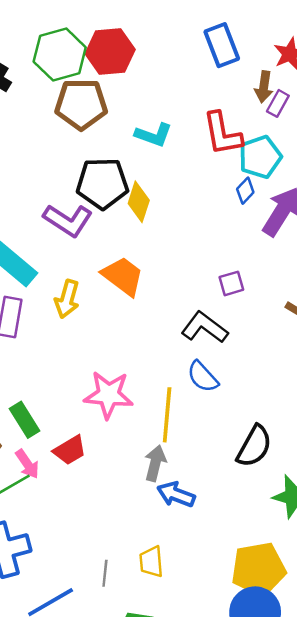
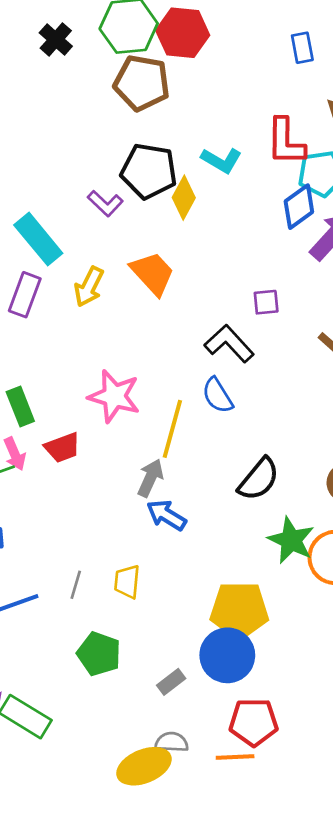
blue rectangle: (222, 45) -> (302, 48), size x0.7
cyan L-shape: (154, 135) -> (221, 160), moved
blue diamond: (245, 191) -> (299, 207), size x1.6
purple L-shape: (68, 220) -> (105, 203), size x0.7

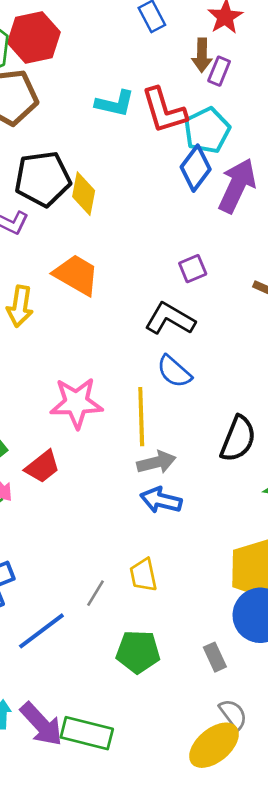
cyan L-shape: (221, 160) -> (115, 103), moved
gray arrow: (150, 478) -> (156, 462), moved, turned 69
gray line: (76, 585) -> (96, 593), turned 32
gray rectangle: (171, 682) -> (215, 657), turned -60
gray semicircle: (172, 742) -> (233, 714), turned 68

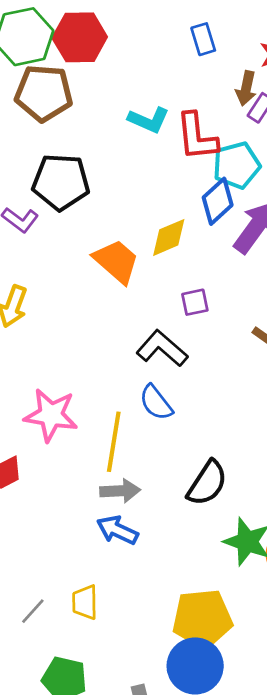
yellow diamond: (84, 194) -> (169, 237), moved, turned 45
orange trapezoid: (76, 275) -> (116, 261), moved

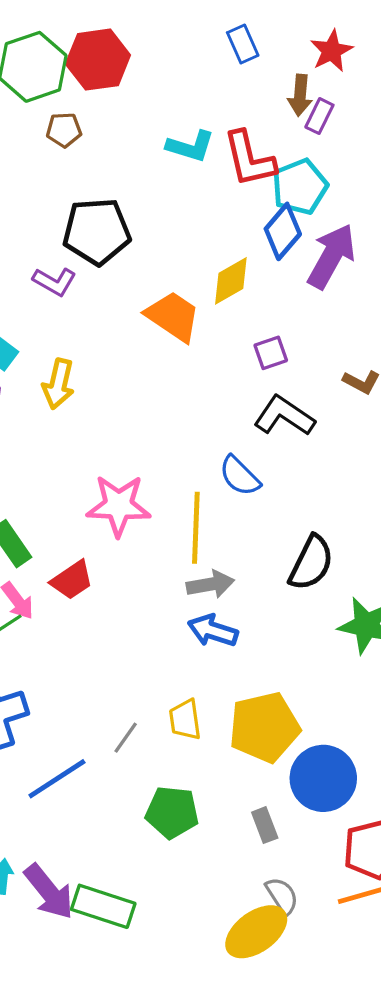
brown pentagon: (44, 93) -> (64, 130), size x0.5
black L-shape: (162, 349) -> (284, 416), moved
yellow pentagon: (202, 619) -> (264, 727), moved

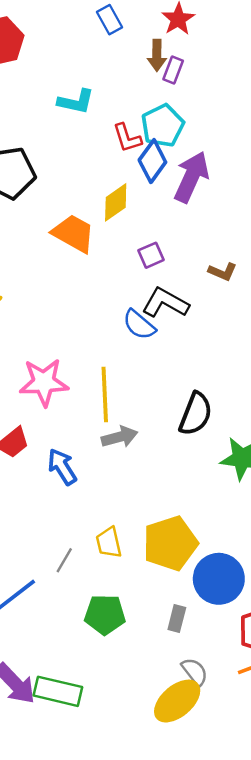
red L-shape: (249, 159) -> (127, 138), moved, size x0.7
blue semicircle: (240, 476) -> (139, 325), moved
blue arrow: (213, 631) -> (62, 467), moved, turned 45
gray rectangle: (265, 825) -> (177, 619), turned 40

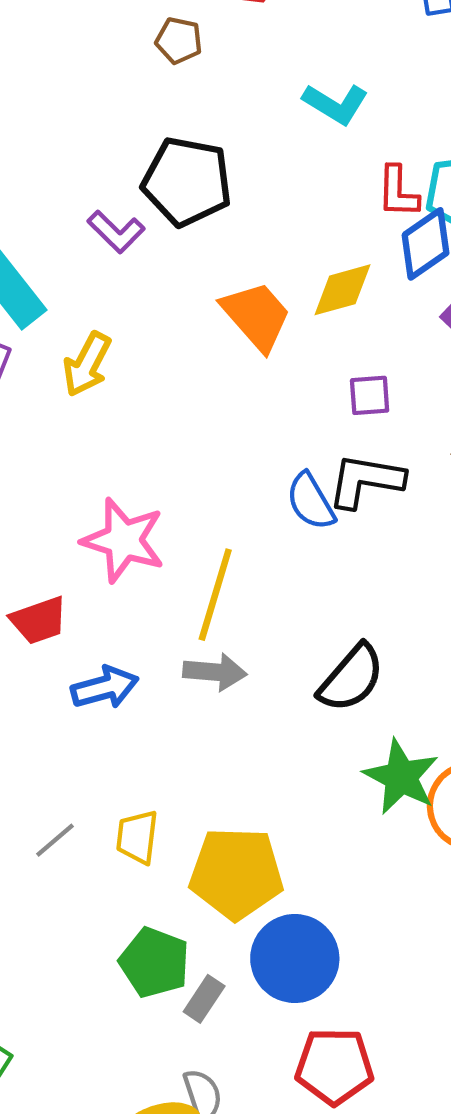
black L-shape: (165, 303) -> (366, 481), turned -39
blue arrow: (62, 467) -> (105, 688), turned 87
green pentagon: (105, 615) -> (154, 962), moved

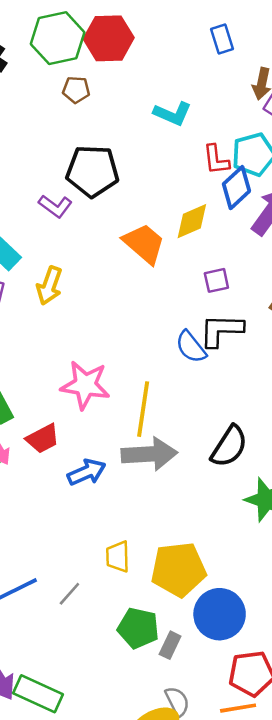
gray arrow: (215, 672) -> (149, 454), size x1.5
gray line: (55, 840) -> (69, 594), moved

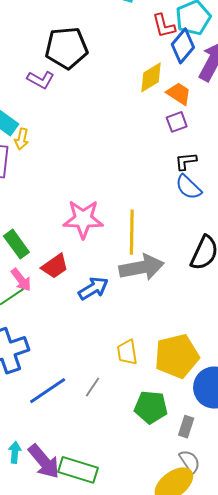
orange trapezoid: (144, 244) -> (179, 94), moved, size x0.7
yellow arrow: (49, 286) -> (22, 139), moved, size x0.7
black L-shape: (221, 330) -> (186, 161), size x0.6
blue semicircle: (191, 347) -> (188, 187), moved
gray rectangle: (170, 645) -> (186, 427), moved

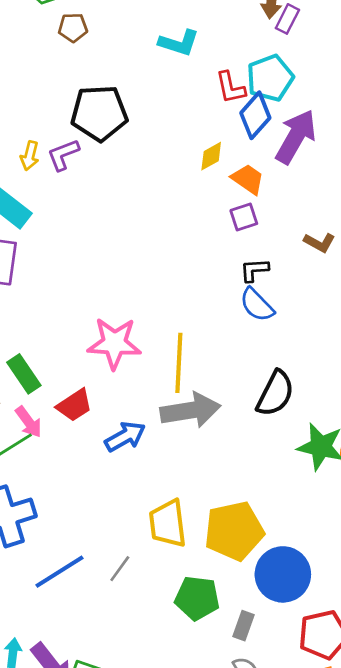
yellow diamond: (151, 77) -> (211, 156), size x0.7
purple L-shape: (41, 80) -> (63, 155), turned 128
yellow arrow: (22, 139) -> (30, 156), moved
yellow trapezoid: (127, 352) -> (168, 524), size x1.4

